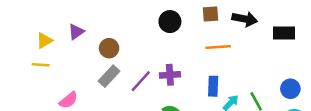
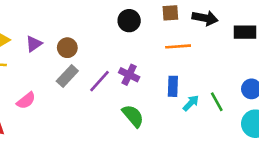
purple triangle: (76, 32) -> (34, 44), moved
purple cross: (170, 75) -> (129, 75), turned 30

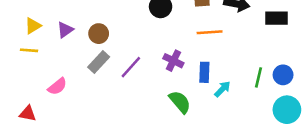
purple cross: (129, 75) -> (173, 61), moved
green line: (217, 102) -> (259, 77), moved, turned 42
green semicircle: (133, 116) -> (180, 102), moved

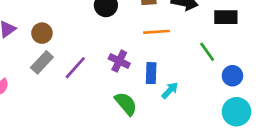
green line: (259, 77) -> (207, 52), moved, turned -48

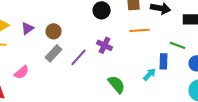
green line: (207, 52) -> (178, 45), turned -35
purple cross: (119, 61) -> (105, 45), moved
blue rectangle: (151, 73) -> (164, 61), moved

